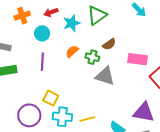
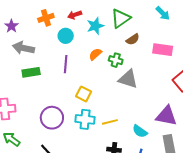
brown semicircle: (109, 44) -> (133, 39), moved
pink rectangle: (138, 59) -> (163, 50), moved
yellow square: (51, 98) -> (84, 94), moved

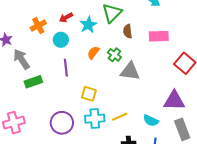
brown semicircle: (133, 39) -> (128, 31), turned 128
gray arrow: (23, 48) -> (22, 59), turned 55
green cross: (116, 60) -> (114, 55), turned 32

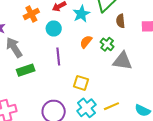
cyan cross: (95, 119) -> (86, 108), turned -36

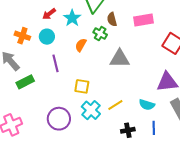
orange cross: (31, 14) -> (22, 36), moved, turned -35
green cross: (107, 44) -> (100, 34), moved

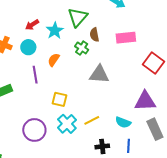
orange semicircle: (81, 45) -> (54, 60), moved

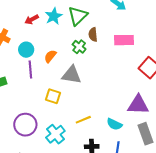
cyan star: (55, 31) -> (54, 16), moved
cyan circle: (28, 47) -> (26, 50), moved
gray triangle: (99, 74) -> (72, 75), moved
cyan cross: (67, 124) -> (55, 134), moved

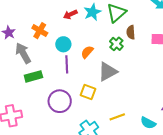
gray triangle: (72, 75) -> (108, 72), turned -40
purple circle: (25, 125) -> (60, 101), moved

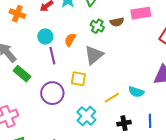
orange cross: (40, 31) -> (17, 14), moved
brown semicircle: (131, 32) -> (117, 22), moved, turned -88
green rectangle: (33, 76) -> (22, 74), turned 66
cyan semicircle: (148, 123) -> (136, 92), moved

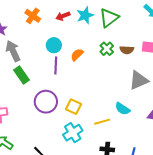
gray triangle: (94, 55) -> (139, 80), moved
yellow square: (78, 79) -> (74, 107), moved
cyan semicircle: (136, 92) -> (123, 109), moved

